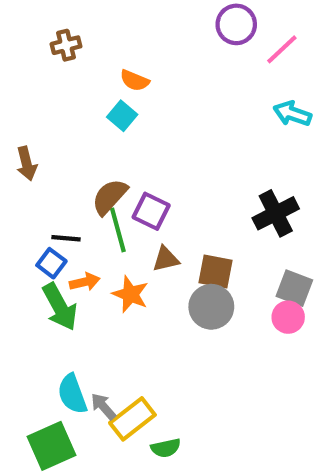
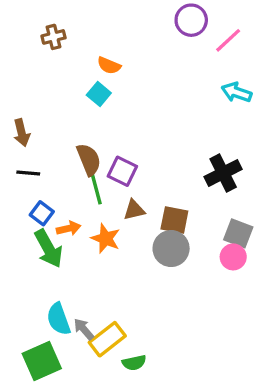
brown semicircle: (110, 197) -> (89, 160), turned 116
black line: (66, 238) -> (28, 173), moved

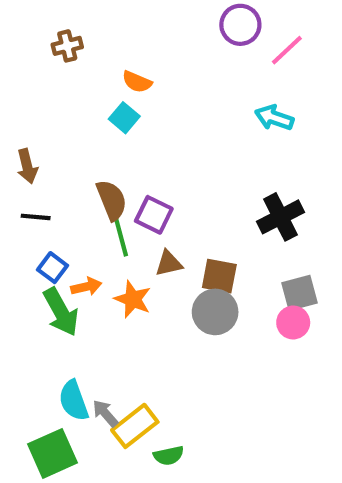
cyan arrow: (237, 92) -> (274, 118), moved
gray square: (238, 233) -> (300, 293), turned -36

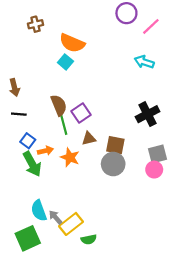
orange semicircle: (137, 82) -> (72, 43), size x1.6
purple square: (154, 215) -> (81, 113), turned 30

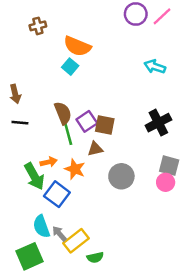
pink line: (151, 26) -> (162, 16), moved
blue square: (28, 141) -> (57, 194), moved, size x1.5
brown square: (115, 145) -> (105, 125), moved
gray square: (158, 154) -> (169, 166), turned 30

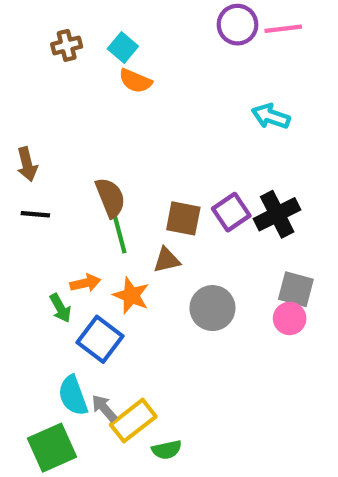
pink line: (162, 16) -> (283, 29), turned 36
orange semicircle: (77, 46) -> (135, 81), size x0.7
cyan square: (70, 67) -> (123, 48), moved
purple square: (87, 121) -> (231, 212), moved
green arrow: (34, 176) -> (60, 308), size x0.6

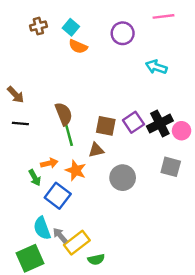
purple circle: (237, 25) -> (123, 33), moved
brown arrow: (27, 164) -> (16, 95), turned -30
pink circle: (290, 318) -> (182, 131), moved

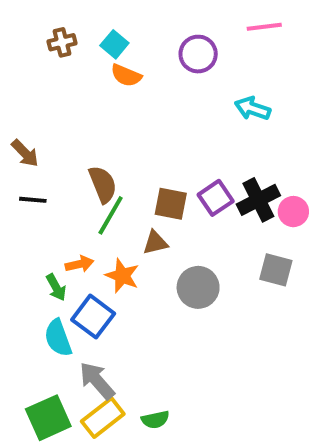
green line: (68, 133) -> (111, 215), turned 45
cyan semicircle: (42, 228) -> (58, 338), moved
gray arrow: (60, 235) -> (97, 381), size x1.5
yellow rectangle: (77, 243) -> (103, 418), moved

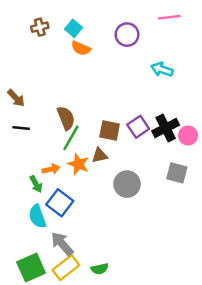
orange star: (122, 276) -> (78, 164), moved

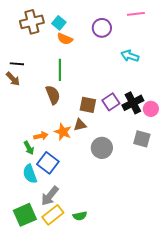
brown cross: (40, 27) -> (32, 22), size x1.6
black line: (21, 128) -> (17, 64), moved
green line: (71, 138) -> (60, 70), moved, turned -30
gray arrow: (62, 244) -> (50, 196), turned -100

